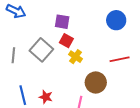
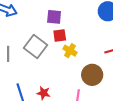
red square: (66, 41) -> (60, 35), turned -32

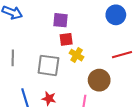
gray square: (36, 47) -> (48, 65), moved, turned -30

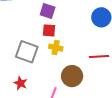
yellow cross: (77, 55) -> (56, 48), turned -32

